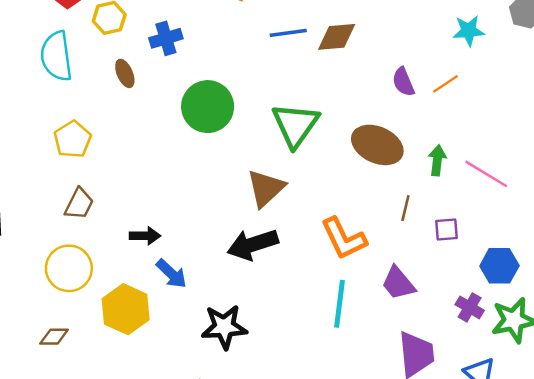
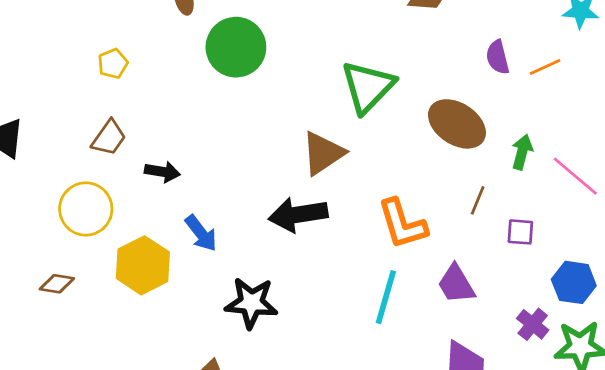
green circle: (208, 107) -> (236, 47), moved
yellow pentagon: (73, 139) -> (113, 64), size x0.7
black arrow: (145, 236) -> (162, 172), moved

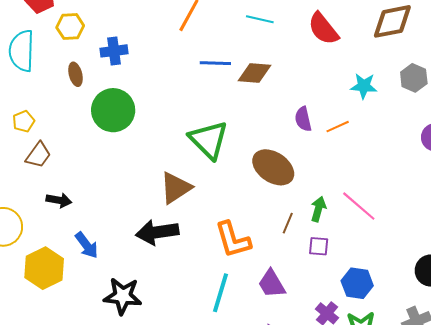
green triangle: (368, 87) -> (209, 140), turned -30
brown trapezoid: (109, 138) -> (38, 155), moved
green arrow: (522, 152) -> (318, 209), moved

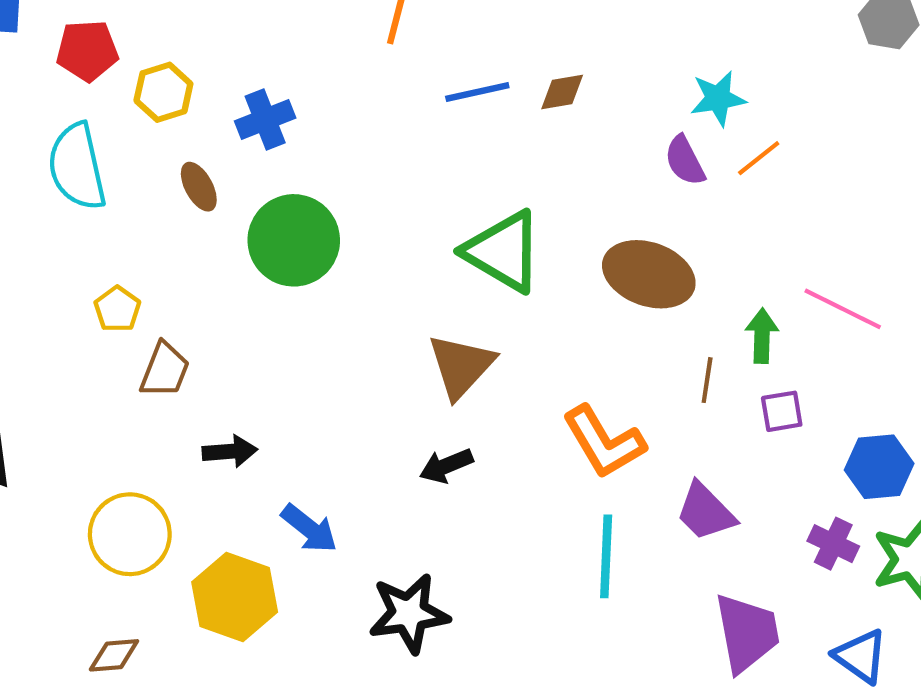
brown diamond: (255, 73) -> (562, 92), size x0.7
cyan star: (364, 86) -> (718, 98), moved
black arrow: (157, 232) -> (446, 466), size x0.6

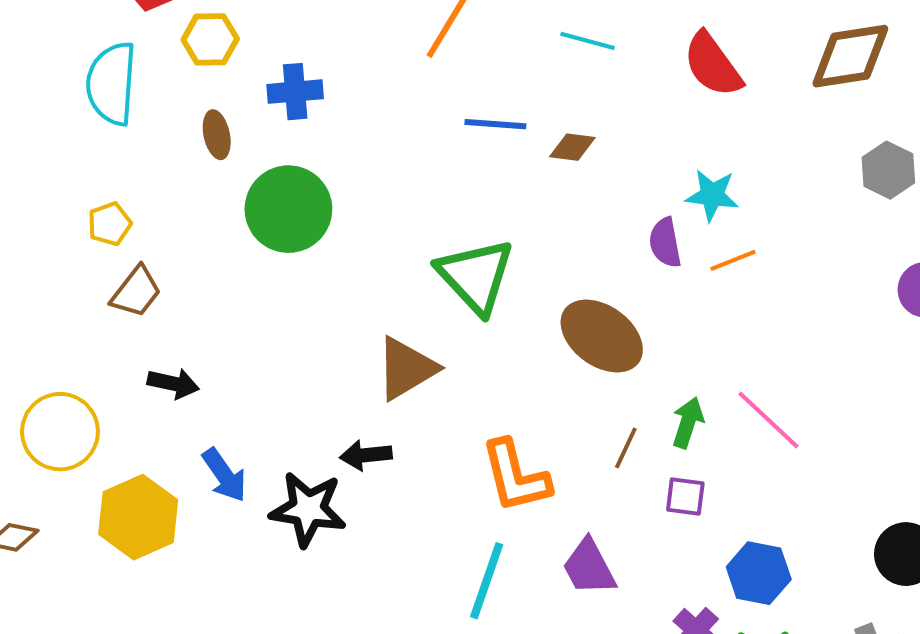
black star: (409, 613) -> (308, 509), moved

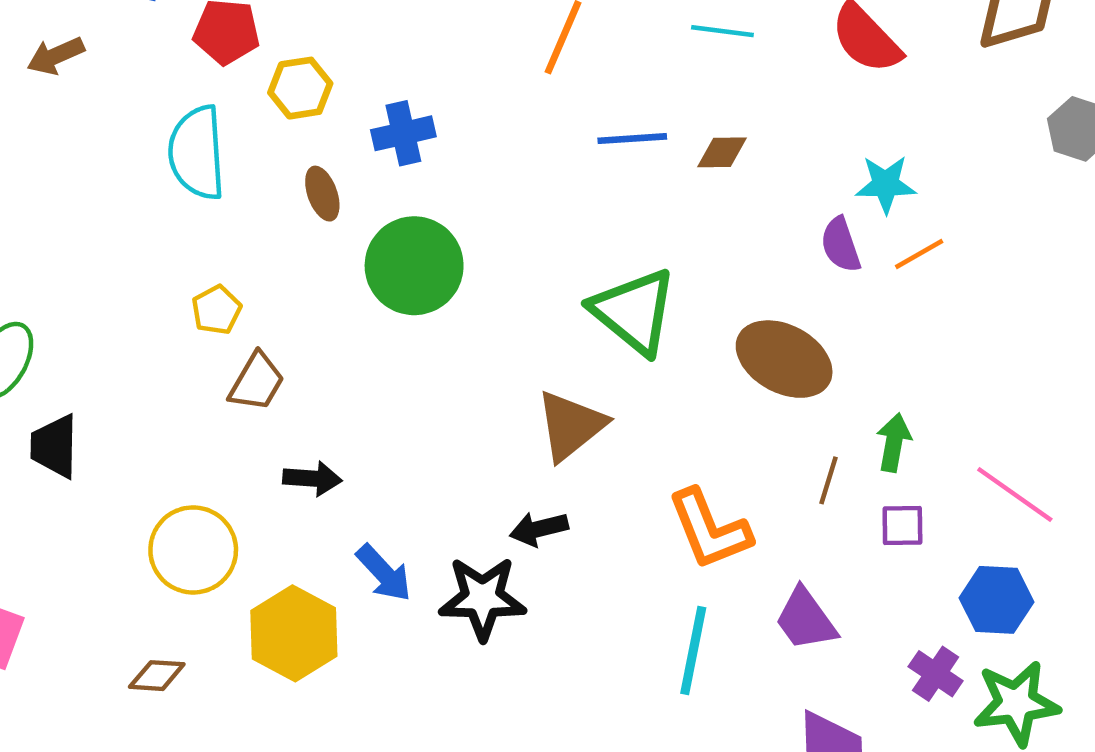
pink line: (768, 420) -> (1015, 494), moved

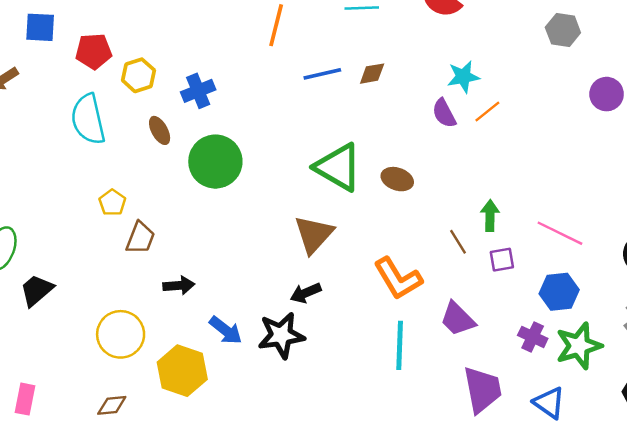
brown ellipse: (784, 359) -> (397, 179), moved, size x0.6
black trapezoid: (54, 446) -> (37, 290), turned 57
brown line: (829, 480) -> (458, 242), turned -40

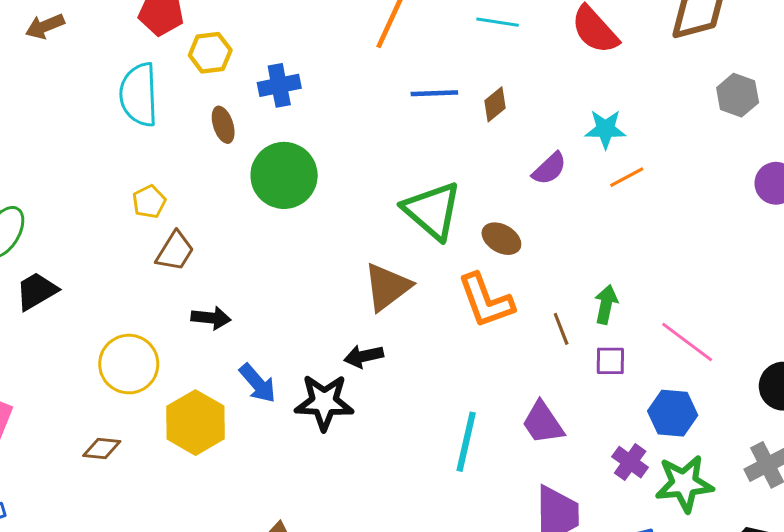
brown diamond: (372, 74) -> (495, 104), turned -40
purple semicircle: (444, 113) -> (549, 169), moved, turned -116
orange L-shape: (398, 278) -> (486, 301), moved

